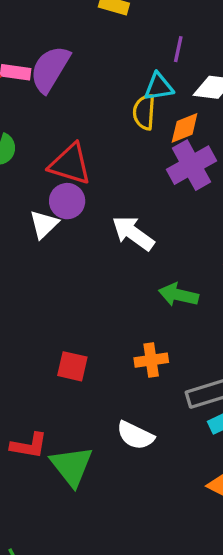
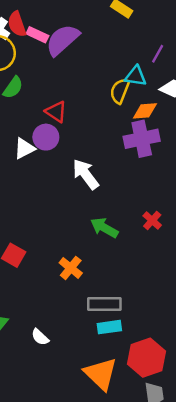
red triangle: (70, 164) -> (56, 112), size x0.7
orange cross: (151, 360) -> (71, 268), turned 30
white semicircle: (135, 435) -> (40, 337), moved, size x0.7

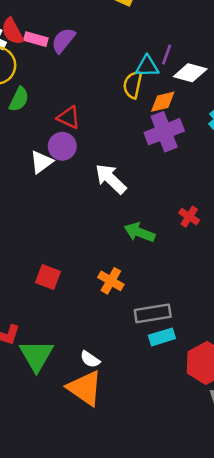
purple semicircle: (62, 40) -> (63, 40), size x0.7
purple line: (158, 54) -> (167, 55), moved
orange triangle: (101, 374) -> (85, 388), moved

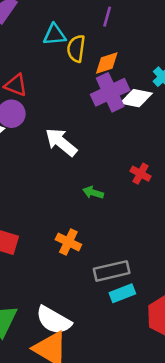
cyan triangle: (147, 66) -> (54, 35), moved
white diamond: (190, 73) -> (136, 98), moved
green arrow: (140, 232) -> (93, 193), size x0.7
white semicircle: (90, 359) -> (54, 320), size x1.8

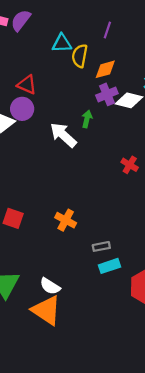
purple cross: (110, 92) -> (107, 94), size x0.7
green arrow: (93, 193) -> (87, 119), moved, turned 84
gray rectangle: (112, 271) -> (101, 246), size x0.6
white semicircle: (54, 320) -> (50, 286), size x0.7

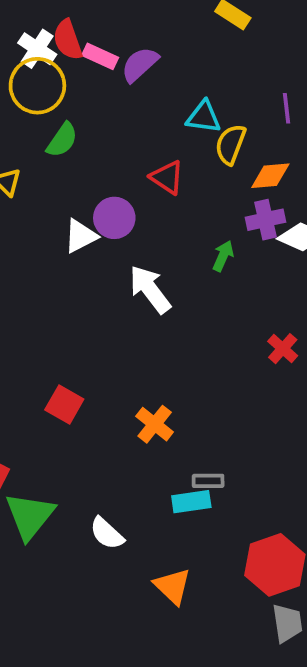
purple line: (107, 30) -> (286, 108), turned -35
red triangle: (27, 85) -> (167, 177), moved
white arrow: (63, 135) -> (150, 289), moved
cyan rectangle: (110, 266) -> (191, 502), moved
orange triangle: (46, 310) -> (173, 586), moved, size x0.7

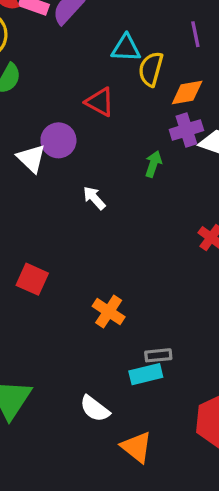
white triangle: (80, 236) -> (31, 158), turned -44
white arrow: (150, 289) -> (94, 198), size x0.6
red square: (64, 404) -> (32, 279), moved
white semicircle: (107, 533) -> (95, 409), moved

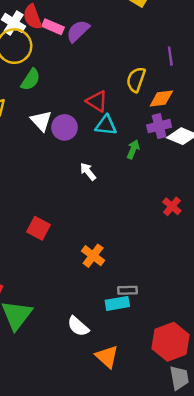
cyan triangle: (126, 48) -> (106, 125), moved
white triangle: (31, 158) -> (41, 121), moved

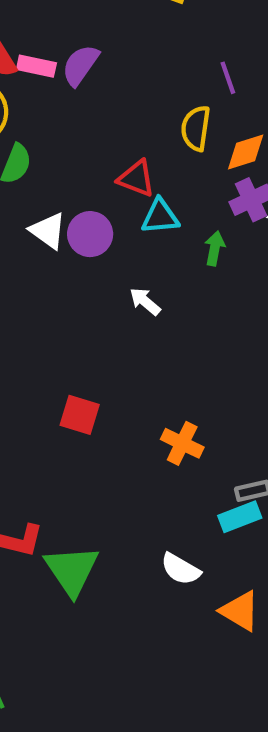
purple line: (170, 56) -> (228, 78), moved

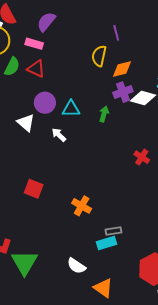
pink rectangle: (36, 66) -> (34, 44), moved
red triangle: (136, 178) -> (36, 69), moved
cyan triangle: (160, 217) -> (71, 109), moved
white triangle: (48, 231) -> (26, 123), moved
white arrow: (145, 301) -> (59, 135), moved

